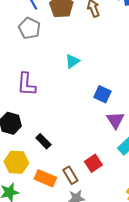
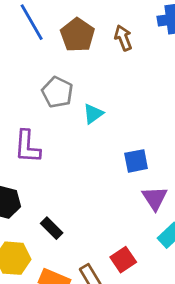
gray pentagon: (29, 28) -> (57, 92), moved
blue square: (102, 94) -> (136, 161), turned -36

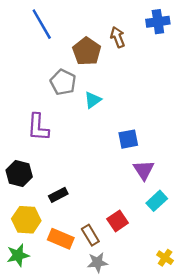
brown pentagon: (77, 35) -> (87, 51), moved
black rectangle: (52, 228) -> (58, 195), turned -72

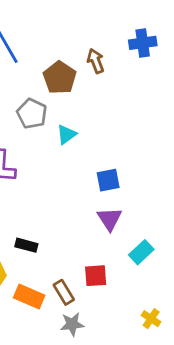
purple triangle: (144, 170) -> (109, 219), moved
black rectangle: (58, 195) -> (26, 245), turned 42
red square: (118, 221) -> (96, 276), turned 30

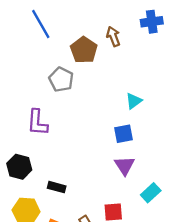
cyan triangle: (67, 134) -> (134, 101), moved

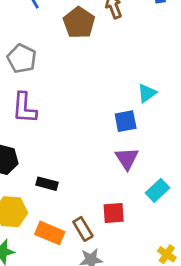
gray pentagon: (61, 79) -> (22, 59), moved
cyan triangle: (134, 101) -> (147, 93), moved

